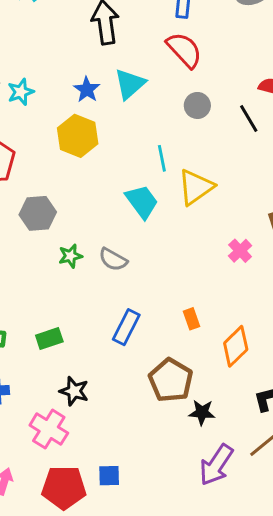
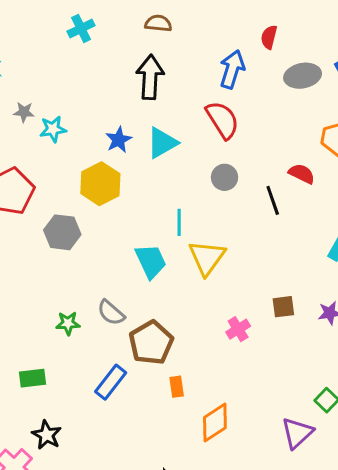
yellow triangle: (196, 187) -> (207, 258), turned -30
gray hexagon: (38, 213) -> (62, 232), moved
green star: (70, 256) -> (68, 323), moved
brown pentagon: (171, 380) -> (151, 343), moved

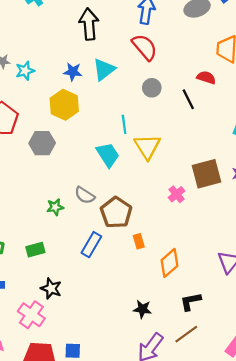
blue star: (119, 140) -> (73, 72), turned -30
brown square: (283, 307) -> (206, 174), size x1.8

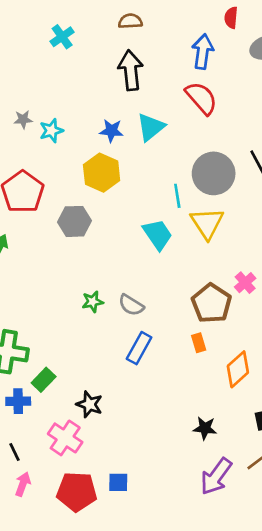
gray circle: (152, 88) -> (214, 173), moved, size x1.8
gray semicircle: (85, 195) -> (131, 305), moved
brown pentagon: (116, 213) -> (212, 303), moved
green rectangle: (35, 250) -> (44, 380), moved, turned -30

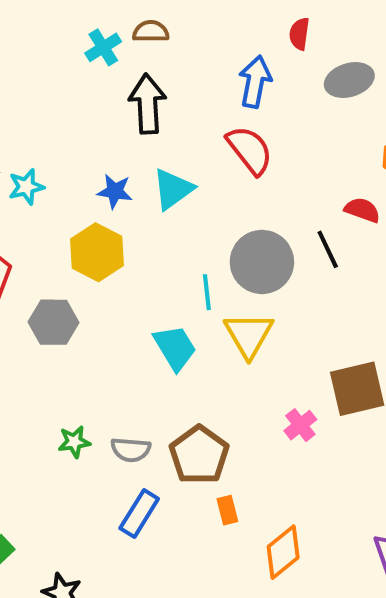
cyan cross: (62, 37) -> (103, 47), moved
brown pentagon: (212, 303) -> (199, 455), moved
gray semicircle: (131, 305) -> (131, 450), turned -30

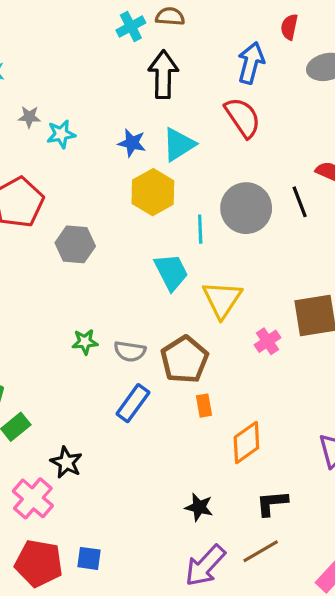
yellow hexagon: (97, 252) -> (153, 192), moved
yellow triangle: (249, 335) -> (222, 299), moved

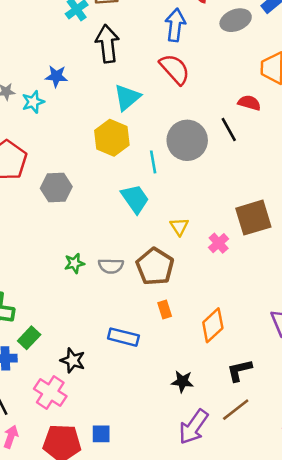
blue star: (132, 143) -> (56, 76), moved
yellow triangle: (222, 299) -> (179, 227), moved, size x0.6
blue rectangle: (133, 403) -> (123, 337), moved, turned 76
orange rectangle: (204, 406) -> (165, 310), moved

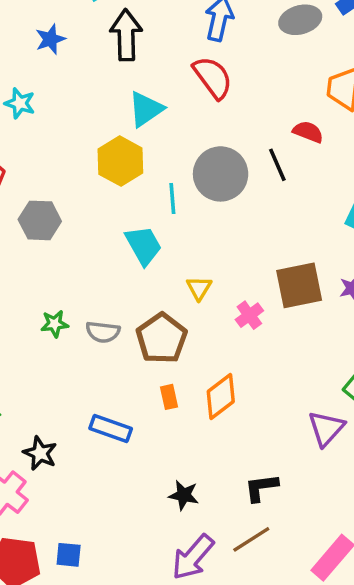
blue star: (56, 76) -> (50, 39), moved, turned -30
cyan star: (33, 102) -> (20, 103), turned 30
orange diamond: (213, 325) -> (221, 396), moved

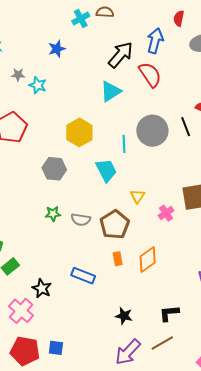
black arrow: (126, 35) -> (121, 55), moved, turned 40
yellow hexagon: (120, 161) -> (79, 132), moved
gray hexagon: (40, 220) -> (54, 169), moved

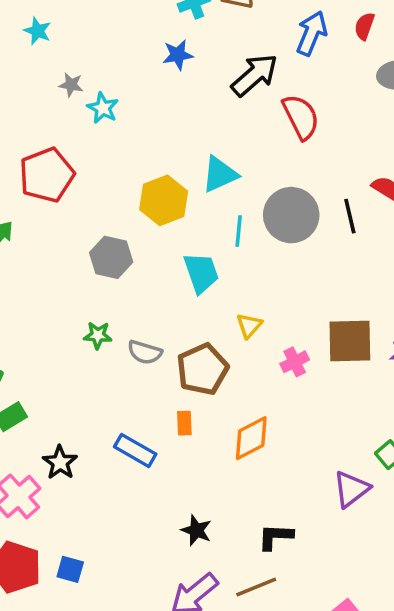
blue arrow: (155, 41) -> (312, 33), moved
blue star: (57, 49) -> (178, 55), moved
cyan triangle: (111, 91) -> (220, 174), moved
orange rectangle: (118, 259) -> (184, 423), moved

